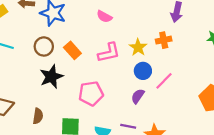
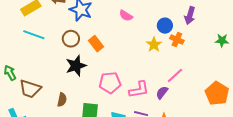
orange cross: (164, 40) -> (177, 40), turned 32
pink L-shape: (109, 53) -> (139, 90), moved
blue circle: (143, 71) -> (165, 26), moved
purple semicircle: (138, 96) -> (162, 93), moved

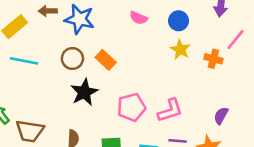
blue circle: (165, 26) -> (179, 21), moved
orange cross: (177, 40) -> (213, 59), moved
pink line: (175, 76) -> (235, 40), moved
purple semicircle: (162, 93) -> (221, 116), moved

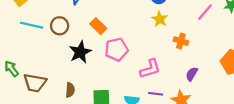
brown circle: (72, 59) -> (60, 26), moved
orange cross: (213, 59) -> (181, 41), moved
pink pentagon: (131, 107) -> (116, 49), moved

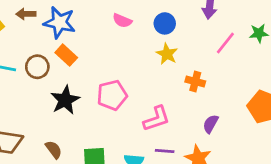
orange rectangle: (98, 26) -> (66, 55), moved
brown semicircle: (70, 90) -> (54, 150), turned -40

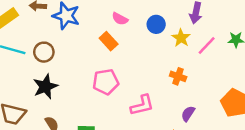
yellow star: (167, 54) -> (181, 38), moved
orange rectangle: (66, 55) -> (109, 41), moved
black star: (65, 100) -> (45, 87), moved

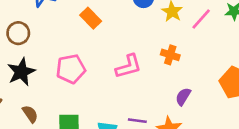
pink pentagon: (106, 82) -> (71, 69), moved
pink L-shape: (142, 105) -> (128, 66), moved

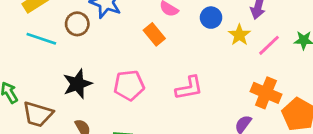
brown circle: (18, 33) -> (77, 24), moved
orange cross: (170, 55) -> (266, 93), moved, size x1.5

